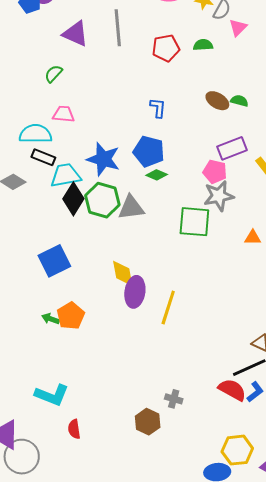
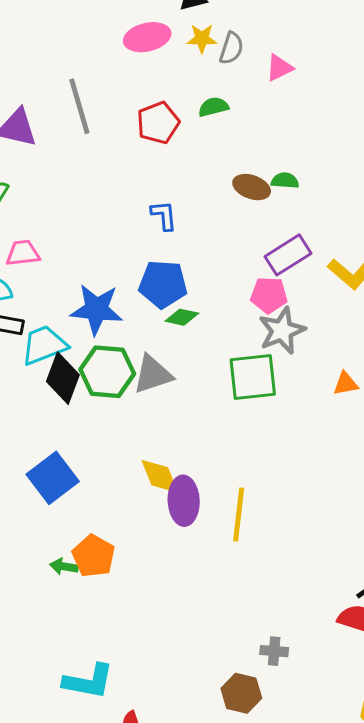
pink triangle: (238, 28) -> (279, 68), moved, turned 30

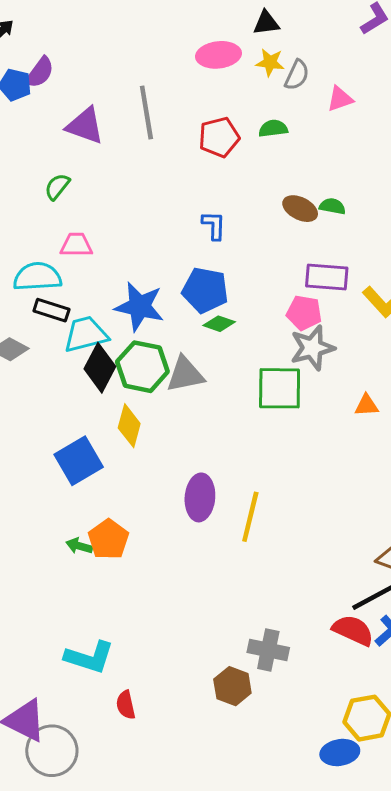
purple rectangle: (288, 255) -> (327, 277), turned 30
yellow diamond: (160, 476) -> (129, 426), moved, turned 30
gray cross: (274, 651) -> (268, 650), size x1.5

